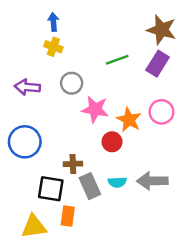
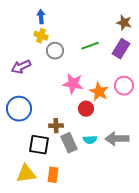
brown star: (162, 30) -> (124, 23), size x0.7
gray circle: (72, 83) -> (55, 51), moved
purple arrow: (27, 87) -> (21, 67), turned -30
orange rectangle: (68, 216) -> (53, 175), moved

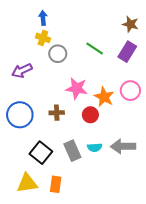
green line: (90, 46) -> (95, 48), turned 54
brown cross: (56, 126) -> (57, 113), moved
black square: (39, 145) -> (41, 153), turned 30

